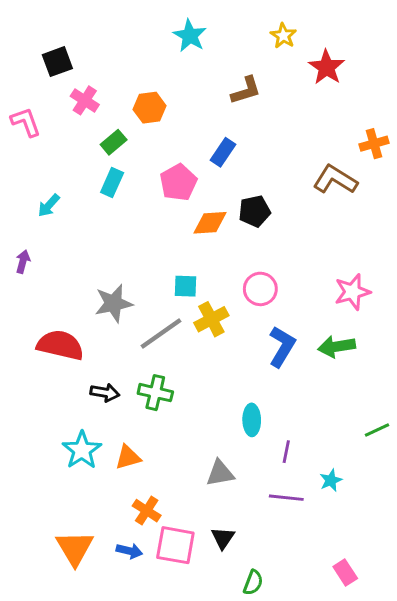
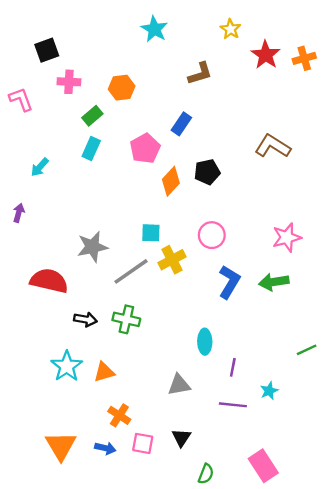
pink cross: (85, 100) -> (69, 82), turned -30
orange cross: (374, 144) -> (304, 58), moved
orange diamond: (210, 223) -> (171, 181), turned -44
pink square: (175, 545) -> (143, 443), size x0.7
pink rectangle: (345, 572) -> (263, 466), moved, size x1.5

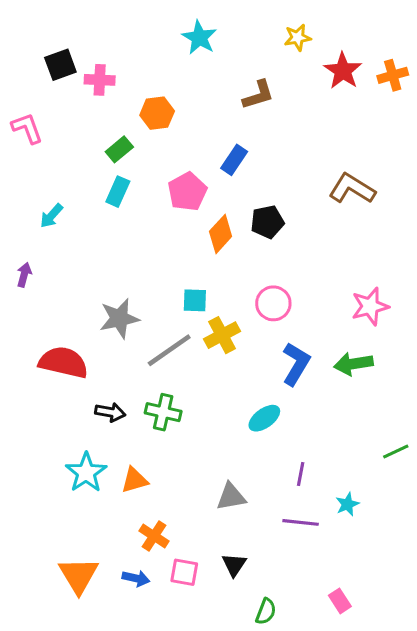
yellow star: (231, 29) -> (298, 38), turned 30
pink cross: (69, 82) -> (100, 80), moved
cyan ellipse: (205, 342) -> (264, 418), moved, turned 55
pink rectangle: (263, 466) -> (340, 601), size x0.6

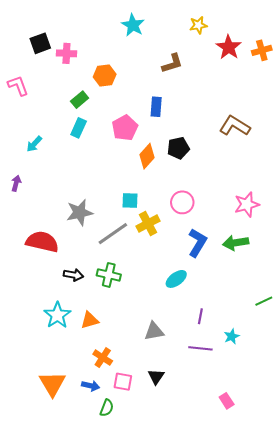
blue rectangle: (234, 160) -> (156, 107), turned -30
green semicircle: (266, 612) -> (107, 408), moved

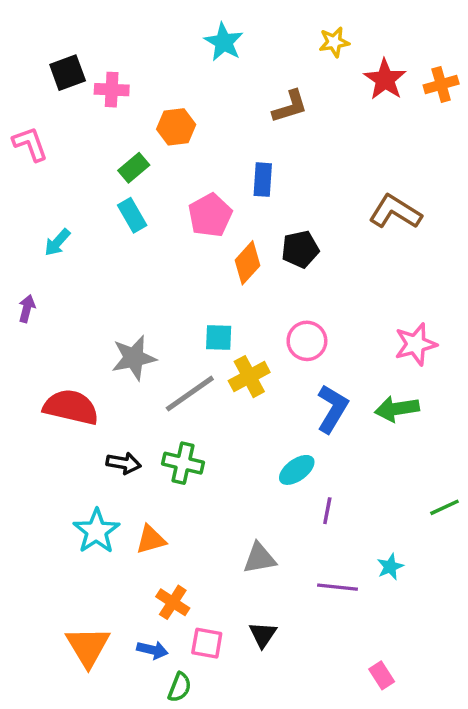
cyan rectangle: (79, 128) -> (132, 215), turned -54
purple line: (200, 316) -> (327, 511), moved

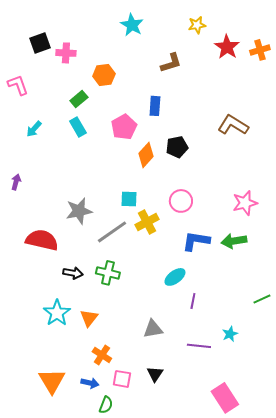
cyan arrow: (57, 242) -> (34, 129), moved
blue L-shape: (332, 409) -> (196, 241), turned -112
orange triangle: (151, 540) -> (89, 318), turned -36
pink rectangle: (382, 675) -> (225, 398), size x1.8

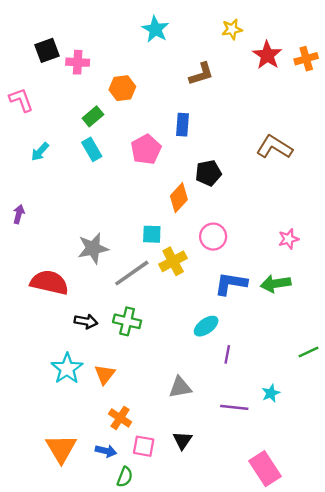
orange diamond: (146, 155) -> (179, 198), moved
pink star: (245, 203) -> (288, 239), size x0.7

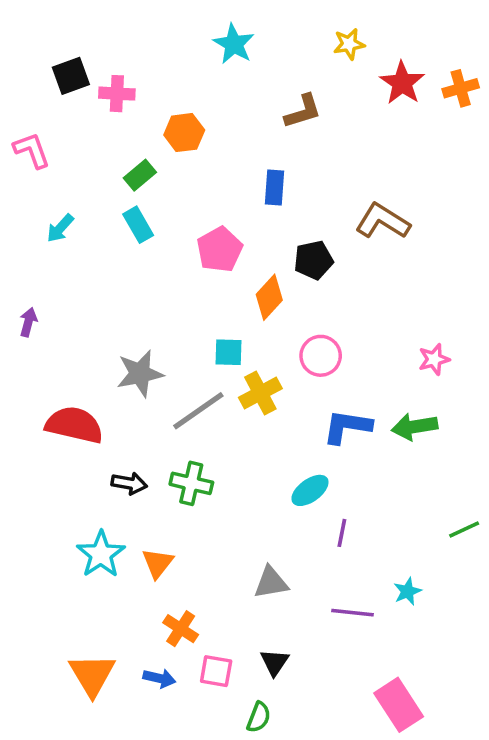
brown L-shape: (274, 147) -> (383, 221), moved
pink pentagon: (146, 149) -> (220, 249), moved
green semicircle: (125, 477) -> (259, 717), moved

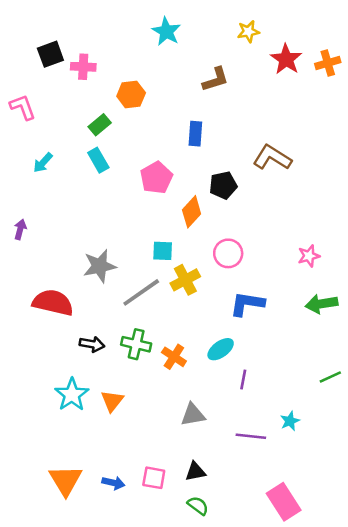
green arrow: (415, 427) -> (321, 304), moved
orange cross: (181, 629) -> (174, 357), moved
black triangle: (275, 662) -> (195, 471), turned 45
green semicircle: (259, 717) -> (198, 506), moved, turned -75

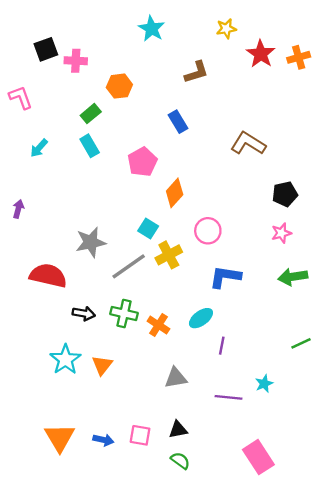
blue rectangle: (195, 134) -> (178, 122), turned -35
black pentagon: (223, 185) -> (285, 194), moved
cyan square: (163, 251) -> (148, 228), turned 30

